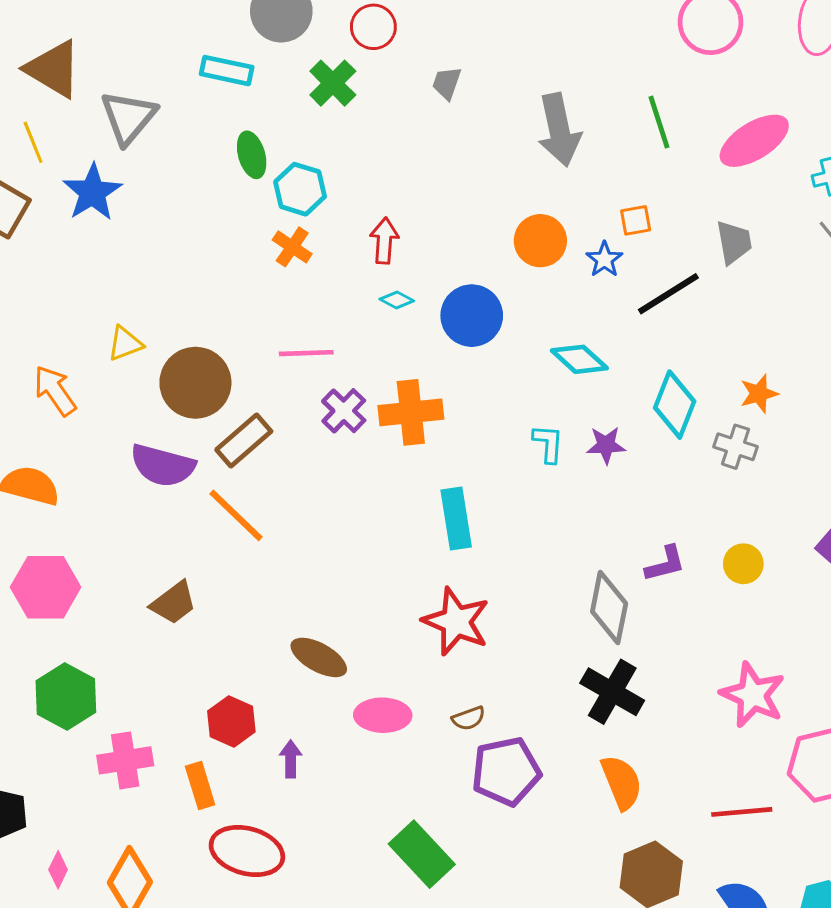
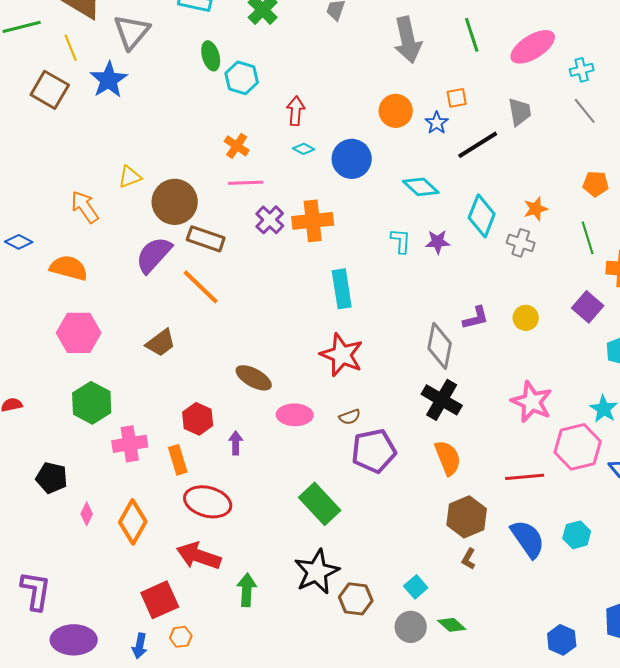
orange cross: (292, 247) -> (237, 146), moved
brown rectangle: (244, 440) -> (206, 239), turned 60
purple semicircle: (163, 465) -> (154, 255), turned 117

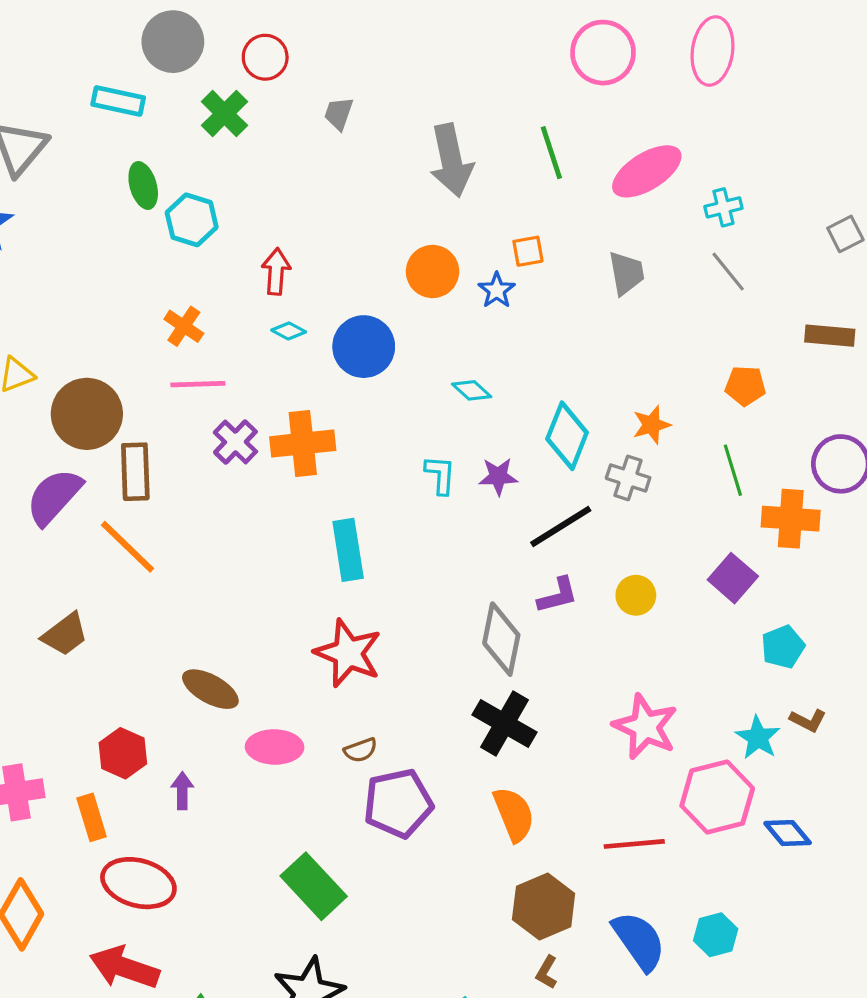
black line: (478, 145) -> (561, 526), moved
cyan diamond: (421, 187) -> (472, 390), size x0.7
brown rectangle: (206, 239) -> (135, 472), turned 69

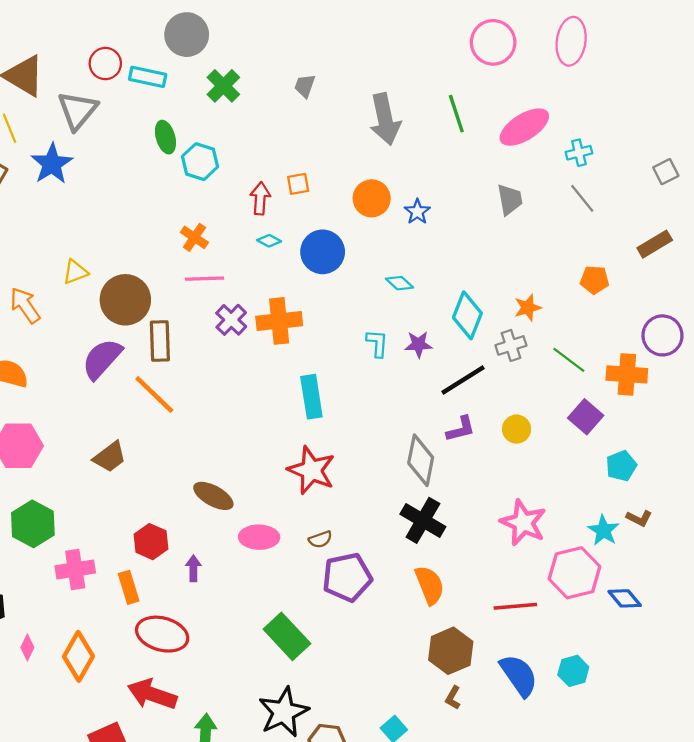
red circle: (265, 57) -> (105, 64), moved
orange square: (528, 251) -> (298, 184), moved
brown rectangle: (830, 336) -> (655, 244), turned -36
green line: (733, 470) -> (569, 360), moved, turned -36
gray cross: (628, 478) -> (511, 345), turned -36

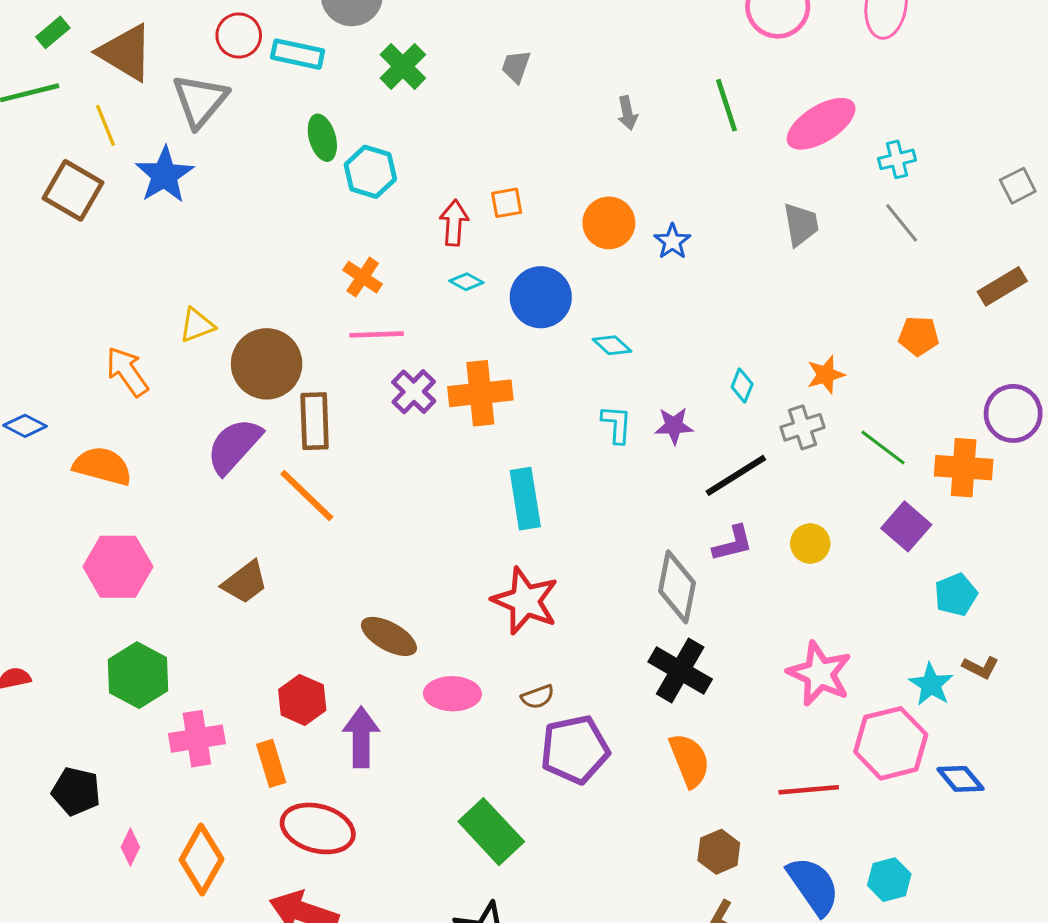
gray arrow: (385, 119) -> (627, 113), size x0.5
cyan diamond: (399, 283) -> (612, 345), moved
cyan diamond: (467, 315) -> (742, 386), size x0.5
purple arrow: (193, 568) -> (361, 737), size x1.6
brown hexagon: (451, 651) -> (719, 852), size x0.7

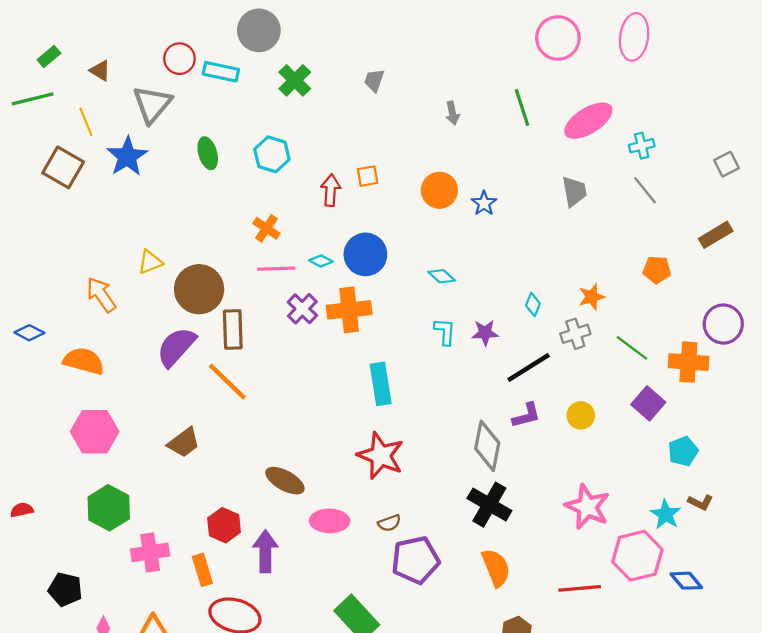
brown triangle: (126, 53) -> (100, 71), size x0.5
green ellipse: (322, 138) -> (208, 153), moved
cyan diamond: (466, 282) -> (321, 261), moved
blue circle: (541, 297) -> (365, 254), moved

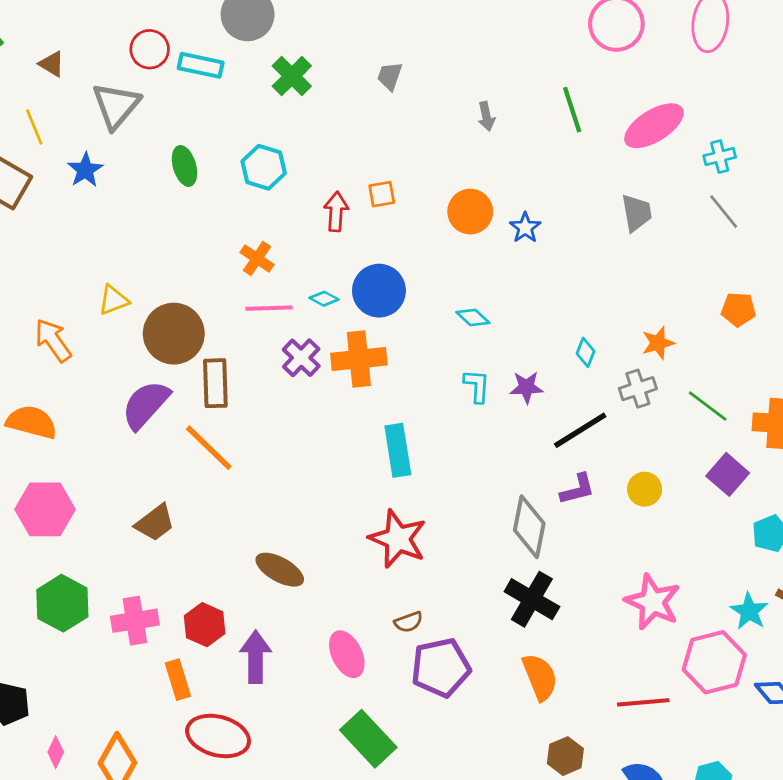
blue star: (127, 157) -> (85, 170), size x0.7
pink ellipse: (330, 521) -> (347, 654), moved, turned 63
pink cross: (150, 552) -> (135, 621), moved

